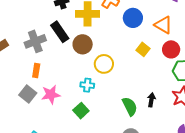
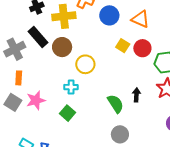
red circle: (171, 49) -> (142, 48), moved

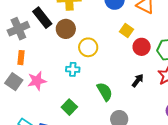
red circle: (142, 48) -> (142, 47), moved
black arrow: (136, 95) -> (138, 81), turned 32
green semicircle: (116, 104) -> (105, 92), moved
green square: (67, 113) -> (69, 107), moved

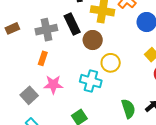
cyan cross: (73, 69) -> (91, 81), size x1.5
gray square: (14, 82) -> (29, 95), moved
green semicircle: (105, 92) -> (128, 109), moved

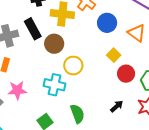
green semicircle: (128, 109) -> (77, 114), moved

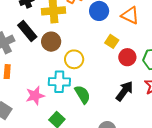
pink star: (17, 90) -> (35, 96), moved
black arrow: (117, 106) -> (124, 91), size x1.5
green semicircle: (77, 114) -> (82, 94), moved

